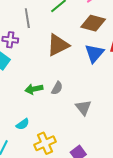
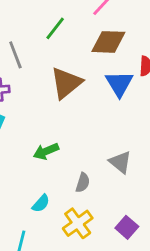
gray semicircle: (57, 88) -> (83, 183), moved

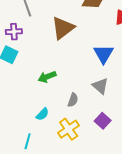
blue triangle: (119, 84) -> (103, 54), moved
purple square: (127, 227) -> (103, 121), moved

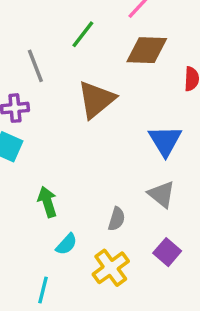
green arrow: (47, 77) -> (47, 202), moved, turned 96

